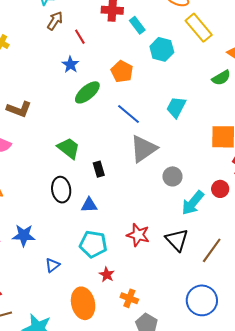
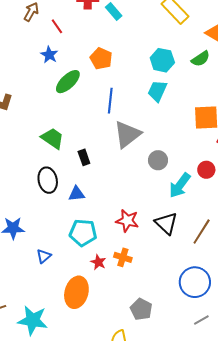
cyan hexagon: (162, 49) -> (162, 60), moved
blue line: (129, 114) -> (110, 101), turned 60
orange cross: (129, 298) -> (123, 257), moved
orange ellipse: (83, 303) -> (76, 292), turned 32

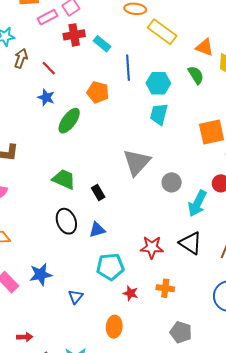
green semicircle: (201, 59) -> (196, 75), turned -78
blue line: (110, 101) -> (128, 68), moved
orange cross: (123, 257) -> (165, 288), moved
orange ellipse: (76, 292) -> (114, 327), size x0.7

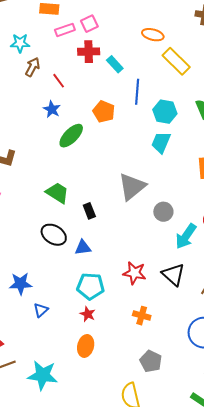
black ellipse: (66, 221) -> (54, 235), turned -45
red star: (130, 293) -> (88, 314), moved
blue triangle: (76, 297) -> (41, 310), moved

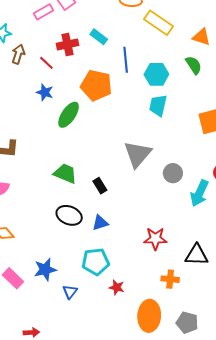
red cross: (89, 52) -> (67, 44), moved
orange pentagon: (104, 112) -> (96, 85), size x1.4
black triangle: (173, 274) -> (196, 255), moved, turned -30
cyan pentagon: (90, 286) -> (96, 262), moved
orange ellipse: (86, 346) -> (149, 316), moved, size x1.4

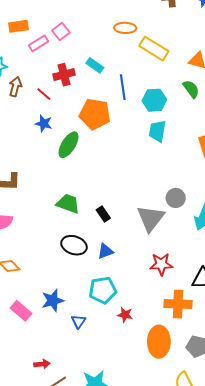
gray triangle: (138, 154) -> (151, 218), moved
orange cross: (170, 279) -> (178, 304), size x1.5

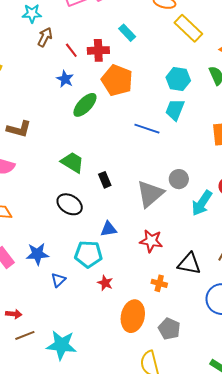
red cross: (64, 75) -> (98, 50), moved
blue line: (123, 87) -> (147, 129), moved, turned -75
blue triangle: (105, 251) -> (109, 229), moved
orange cross: (178, 304) -> (159, 283), size x0.6

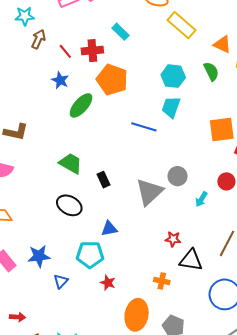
cyan arrow: (202, 203) -> (201, 199), size x0.6
red star: (151, 241) -> (173, 239), moved, size x0.7

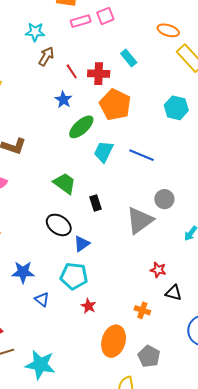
cyan trapezoid: (171, 107) -> (104, 152), moved
gray circle: (178, 176) -> (164, 199), moved
blue triangle: (109, 229) -> (82, 244), moved, turned -30
black triangle: (191, 260) -> (174, 293), size x0.7
blue triangle: (61, 281) -> (42, 299), turned -42

